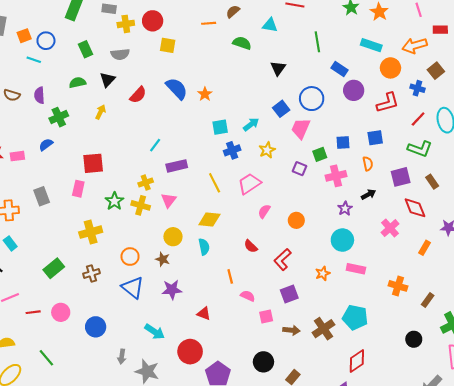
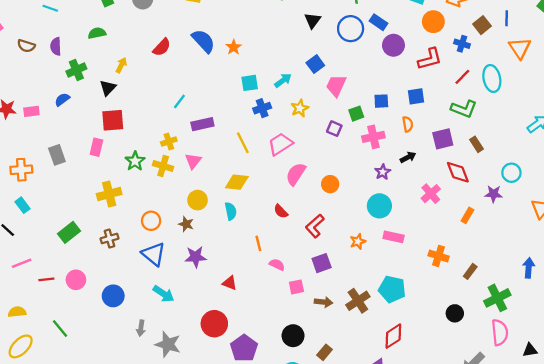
black triangle: (107, 80) -> (108, 88), moved
blue circle: (312, 99) -> (351, 29), moved
pink semicircle: (264, 211) -> (296, 174), size x1.5
cyan arrow: (155, 332) -> (164, 294), moved

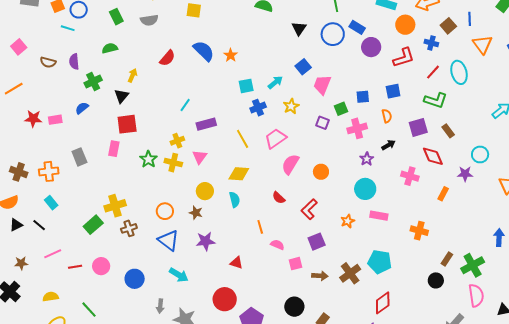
yellow cross: (109, 194) -> (115, 206), moved
pink cross: (431, 194) -> (410, 176), turned -30
brown rectangle: (470, 271) -> (447, 259), moved

